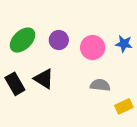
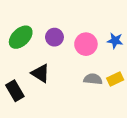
black rectangle: (15, 84) -> (15, 91), moved
yellow rectangle: (124, 106) -> (115, 79), moved

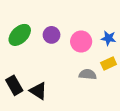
black triangle: (40, 73) -> (38, 91), moved
yellow rectangle: (115, 79) -> (109, 63), moved

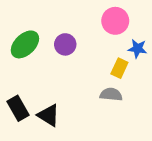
pink circle: (81, 42) -> (115, 21), moved
yellow rectangle: (109, 63) -> (119, 68), moved, turned -40

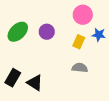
yellow rectangle: (119, 68) -> (79, 42), moved
black rectangle: (18, 108) -> (13, 78), turned 60

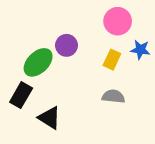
green ellipse: (18, 32) -> (38, 62), moved
black rectangle: (13, 78) -> (21, 95), moved

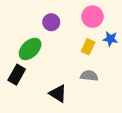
purple circle: (66, 45) -> (51, 22), moved
black triangle: (49, 118) -> (58, 94), moved

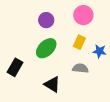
blue star: (110, 39) -> (99, 51), moved
green ellipse: (30, 49) -> (46, 48), moved

